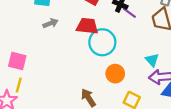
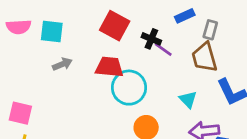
cyan triangle: (152, 60) -> (188, 99), moved

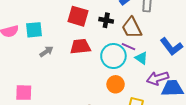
purple line: (163, 49) -> (128, 47), moved
brown trapezoid: (204, 57) -> (132, 28), moved
cyan circle: (129, 88) -> (113, 56), moved

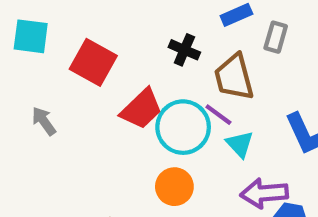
red square: (78, 16) -> (93, 62), moved
red trapezoid: (80, 47) -> (141, 109), moved, turned 130
gray arrow: (46, 51) -> (44, 121), moved, turned -104

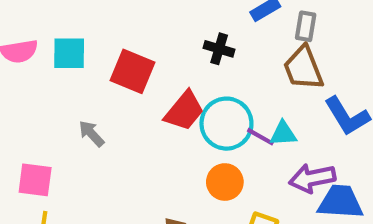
brown trapezoid: (234, 77) -> (303, 68), moved
purple line: (218, 115) -> (260, 137), moved
cyan triangle: (240, 144) -> (283, 134), turned -44

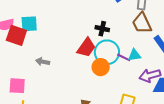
black cross: (219, 49) -> (102, 29), moved
red square: (132, 71) -> (16, 35), moved
gray arrow: (91, 134) -> (43, 62), turned -32
orange circle: (225, 182) -> (101, 67), moved

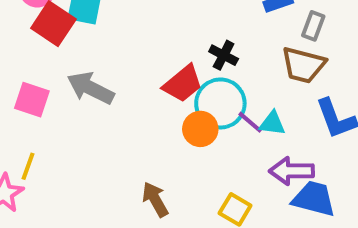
brown trapezoid: (142, 23) -> (303, 65), turned -65
gray arrow: (43, 62) -> (91, 88), size x1.6
pink square: (17, 86) -> (32, 100), moved

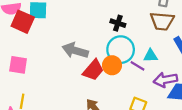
red trapezoid: (183, 84) -> (93, 70), moved
gray arrow: (91, 88) -> (75, 50), moved
purple line: (250, 122) -> (137, 66), moved

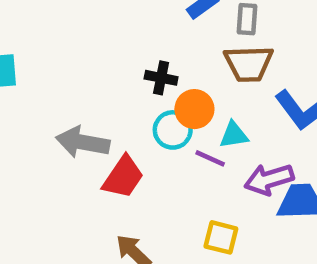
cyan circle: (121, 50) -> (173, 130), size x0.7
orange circle: (112, 65) -> (194, 109), moved

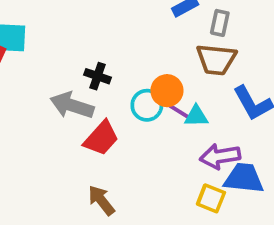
black cross: (161, 78) -> (97, 76), moved
purple line: (210, 158) -> (178, 111), moved
yellow square: (221, 237) -> (211, 198), moved

